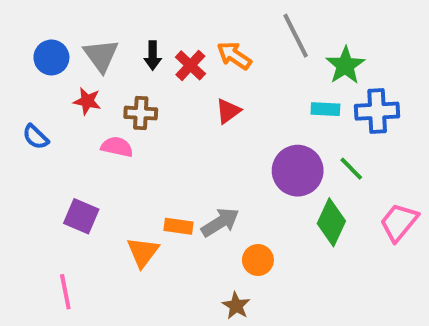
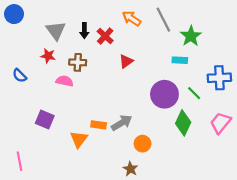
orange arrow: (234, 55) -> (132, 18), moved
blue circle: (51, 57) -> (14, 14), moved
blue cross: (377, 111) -> (219, 78), moved
pink line: (65, 292) -> (20, 161), moved

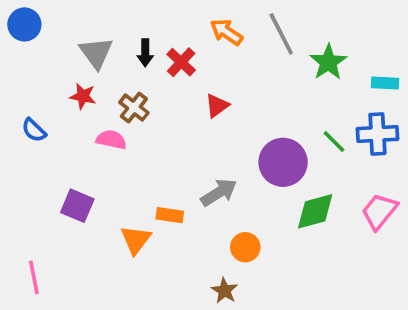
cyan rectangle: (180, 60) -> (385, 83), moved
brown cross: (78, 62) -> (134, 108), turned 35
green line: (194, 93) -> (334, 142), moved
gray arrow: (122, 123) -> (219, 192), moved
green diamond: (183, 123) -> (315, 211), turned 50

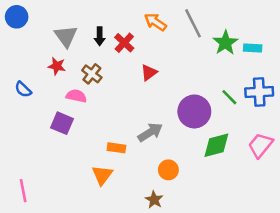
cyan rectangle: (385, 83) -> (253, 48), moved
purple square: (77, 206) -> (62, 123), moved
orange triangle: (136, 240) -> (102, 175), moved

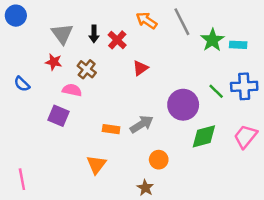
orange rectangle: (116, 148) -> (111, 129), moved

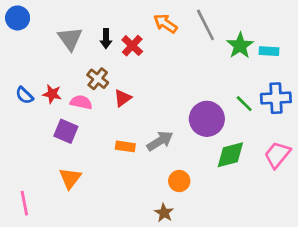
red star: (54, 62) -> (52, 94), moved
red triangle: (140, 68) -> (123, 98), moved
orange triangle: (96, 165) -> (70, 178), moved

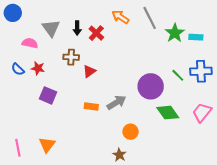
brown cross: (98, 79) -> (71, 57), turned -35
pink semicircle: (81, 102) -> (30, 43), moved
green diamond: (230, 155) -> (168, 113), turned 70
orange triangle: (70, 178) -> (47, 145), moved

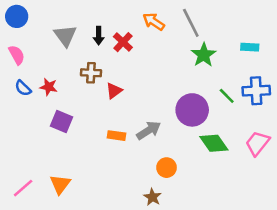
green star: (175, 33) -> (204, 55), moved
pink semicircle: (30, 43) -> (17, 55), moved, turned 49
pink line: (18, 148) -> (23, 188), turned 60

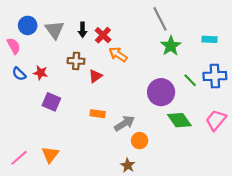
blue circle: (17, 16) -> (28, 25), moved
orange arrow: (154, 22) -> (118, 54), moved
gray arrow: (149, 130) -> (124, 123), moved

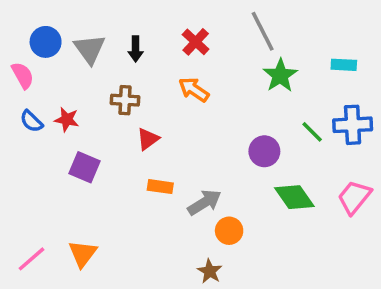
red cross: (103, 35) -> (196, 42), moved
red triangle: (95, 76) -> (148, 139), moved
purple circle: (161, 92) -> (264, 151), size x0.7

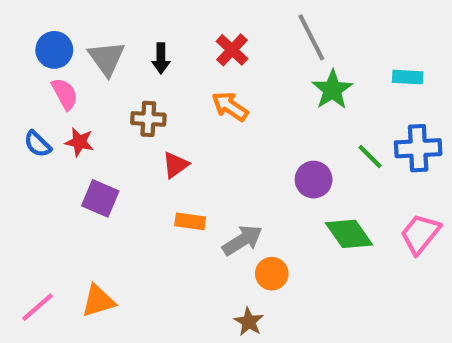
pink semicircle: (23, 75) -> (65, 94), moved
orange triangle: (83, 254) -> (98, 301), turned 36

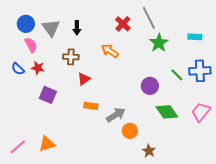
red cross: (232, 50) -> (123, 24), moved
brown star: (249, 322) -> (149, 151), moved

